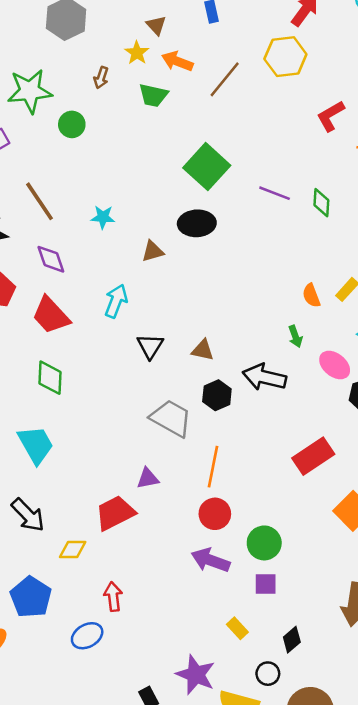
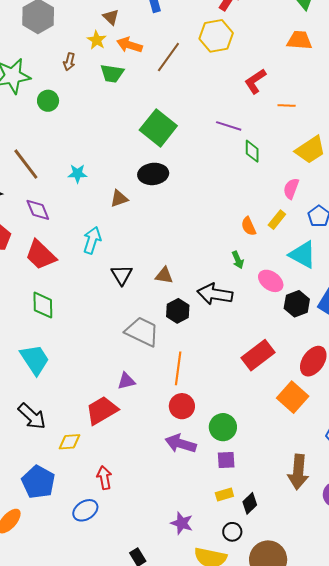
purple line: (275, 193) -> (229, 126), moved
yellow rectangle: (237, 628) -> (224, 494), moved, turned -60
purple star: (196, 675) -> (182, 523), moved, size x0.7

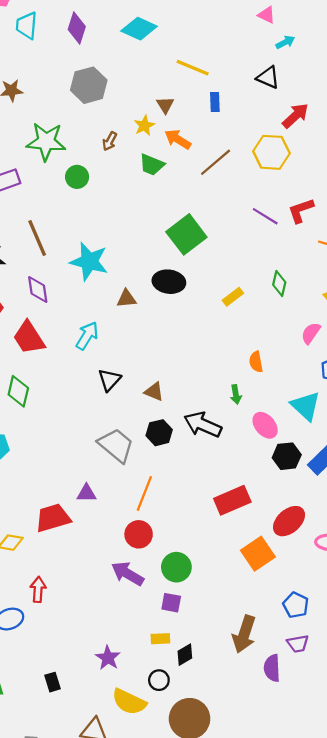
purple line: (229, 126) -> (265, 216), moved
cyan star: (77, 174) -> (89, 261), size x1.8
yellow rectangle: (277, 220) -> (233, 297), moved

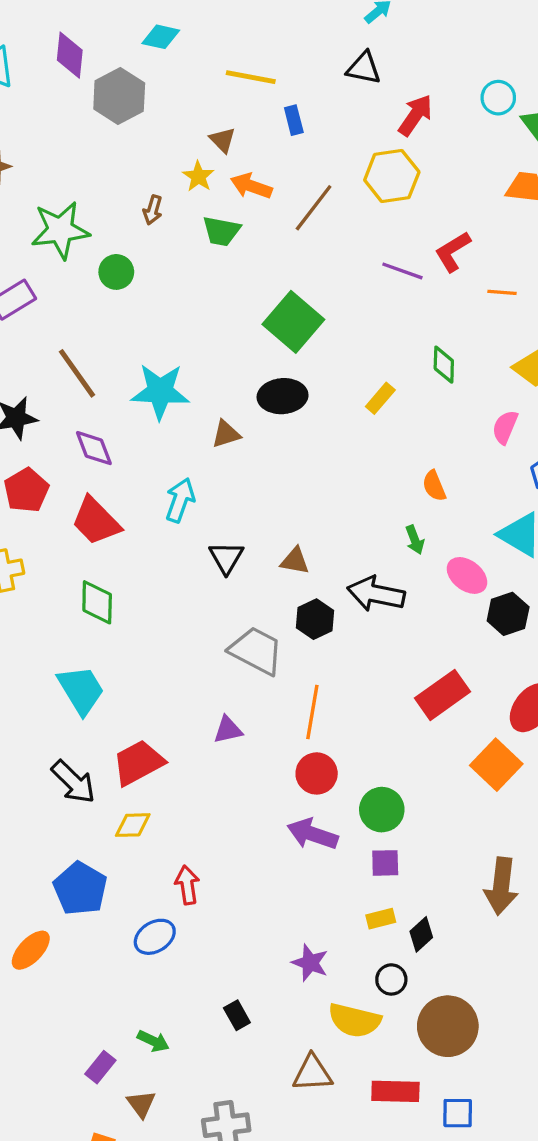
cyan diamond: (139, 29) -> (161, 37), size x0.7
gray hexagon: (89, 85) -> (119, 96), moved
red trapezoid: (53, 518) -> (138, 763), moved

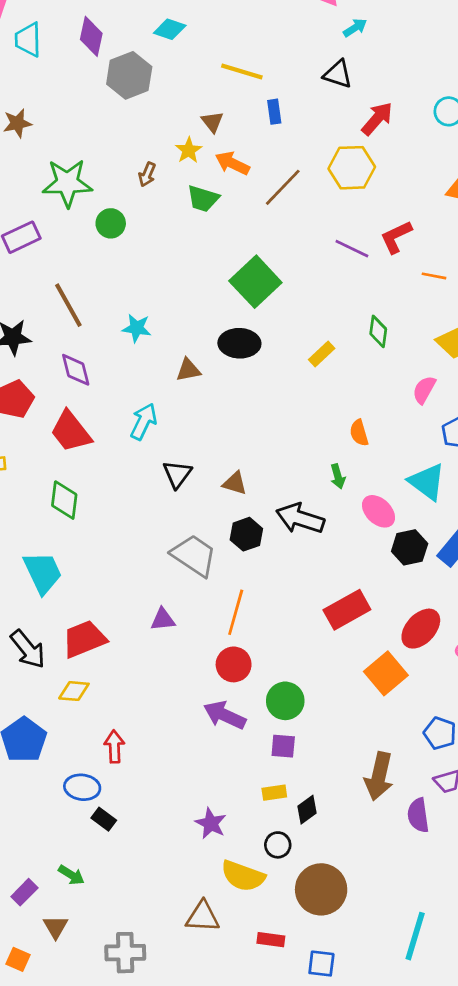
cyan star: (160, 391) -> (137, 328), size x0.6
blue ellipse: (155, 937) -> (82, 787), turned 32
black rectangle: (237, 1015) -> (104, 819), moved, turned -30
red rectangle: (395, 1091) -> (271, 940), size x0.7

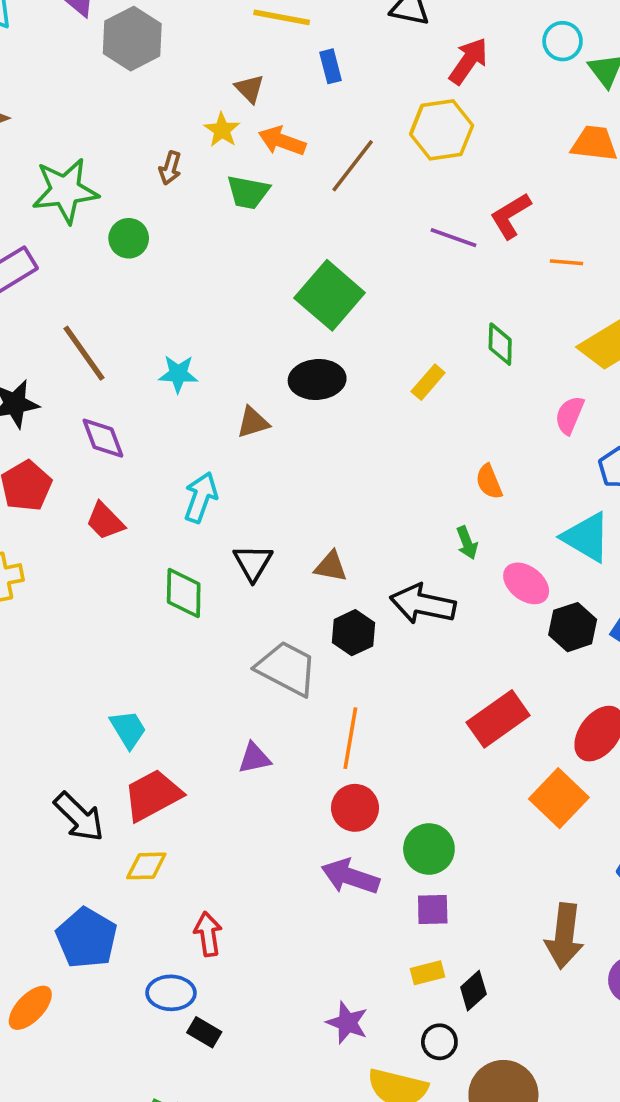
red trapezoid: (71, 432) -> (105, 521), size x0.7
green diamond: (64, 500) -> (184, 593), moved
cyan trapezoid: (43, 573) -> (128, 729), moved, size x0.7

